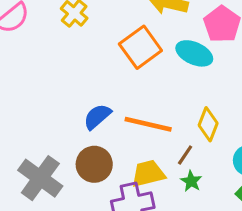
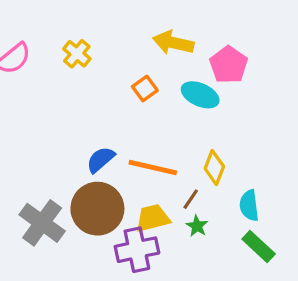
orange square: (140, 47) -> (145, 89), size x0.6
brown circle: (94, 164) -> (97, 209), size x1.4

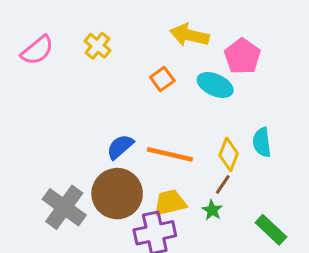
brown line: (191, 199) -> (223, 185), moved
cyan semicircle: (249, 205) -> (262, 142), moved

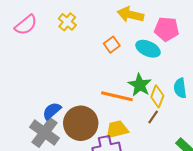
pink pentagon: (242, 56) -> (167, 29), turned -30
blue semicircle: (120, 147) -> (52, 111), moved
green star: (212, 210) -> (140, 85), moved, size x1.6

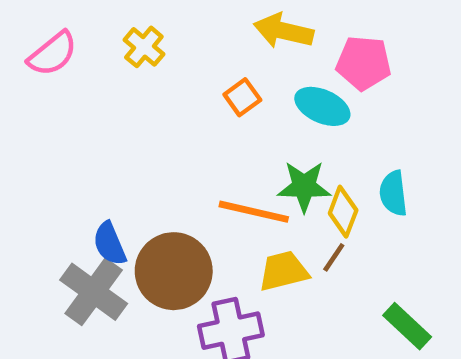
green star: (140, 85) -> (304, 186), turned -30
blue semicircle: (52, 111) -> (110, 244), turned -72
yellow trapezoid: (117, 129) -> (284, 271), moved

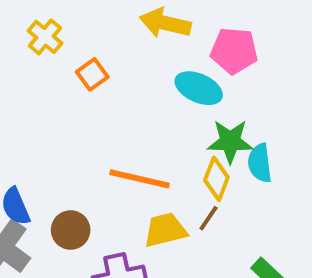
orange square: (242, 97) -> (92, 74), moved
green star: (304, 186) -> (230, 141), moved
brown circle: (174, 271) -> (71, 230), size x0.6

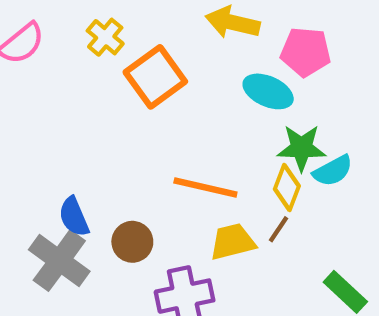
orange square: (92, 74) -> (155, 77), size x1.8
cyan semicircle: (260, 163) -> (333, 171), turned -111

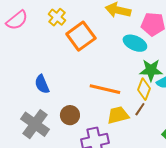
blue semicircle: (74, 217) -> (42, 84), moved

